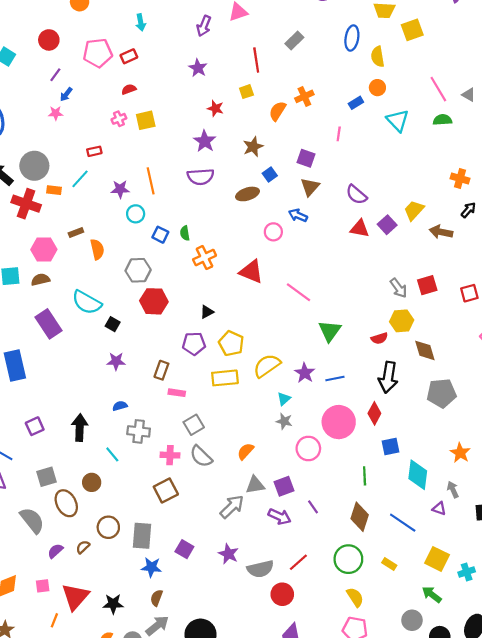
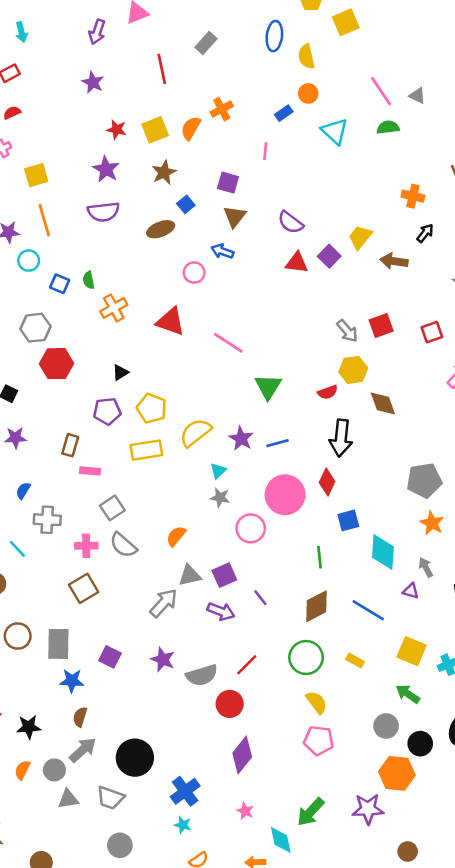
yellow square: (246, 92) -> (155, 130), moved, size x1.5
yellow square: (146, 120) -> (36, 175), moved
gray pentagon: (441, 393) -> (424, 480), moved
blue semicircle: (120, 406) -> (23, 491), turned -40
brown diamond: (360, 517) -> (316, 606), turned 48

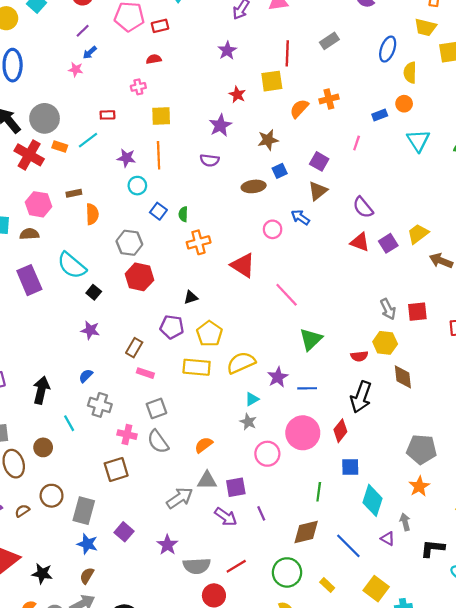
yellow square: (155, 130) -> (272, 81), moved
purple semicircle: (103, 212) -> (210, 160), size x0.7

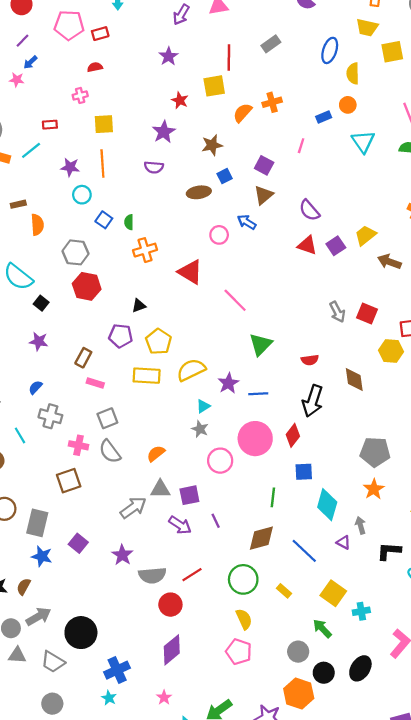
red square: (417, 312) -> (367, 314), turned 30
yellow hexagon: (385, 343) -> (391, 351), moved
brown semicircle: (87, 576) -> (24, 587), moved

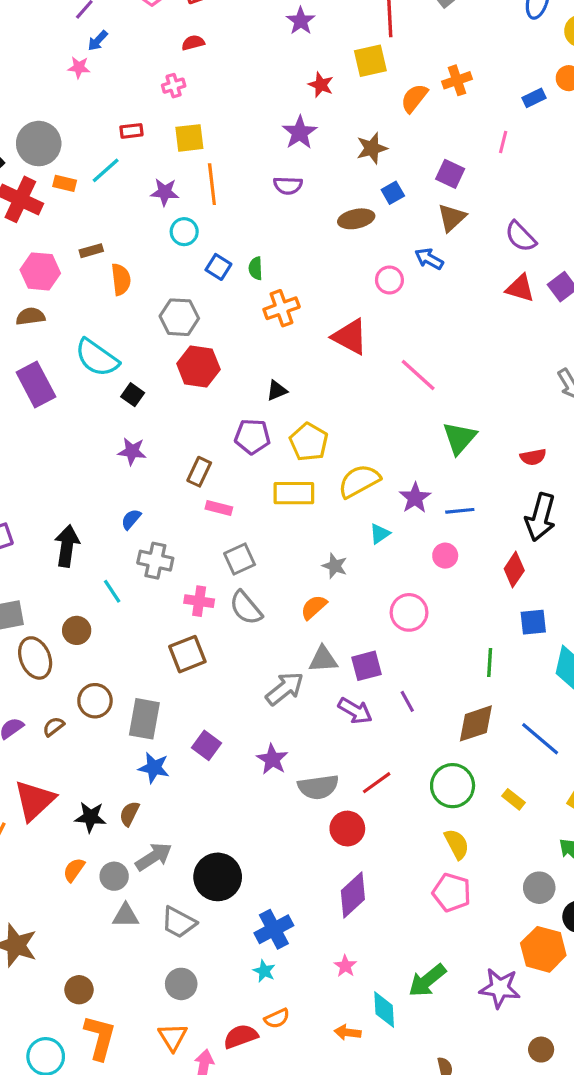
yellow square: (104, 124) -> (189, 138), moved
gray star: (200, 429) -> (335, 566), moved
pink circle: (255, 439) -> (445, 556), moved, size x0.5

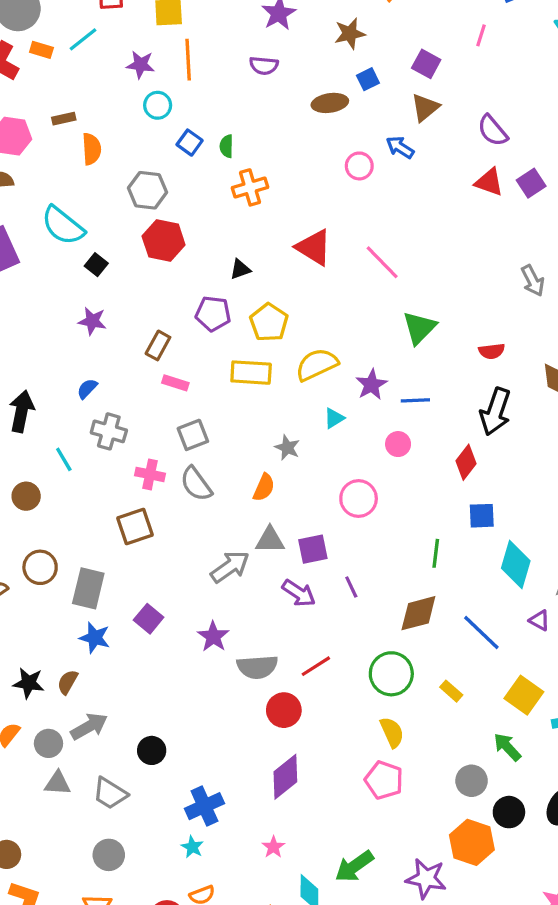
red triangle: (350, 337) -> (314, 247), moved
orange semicircle: (314, 607) -> (264, 487), turned 152
black circle: (218, 877) -> (152, 750), size x0.6

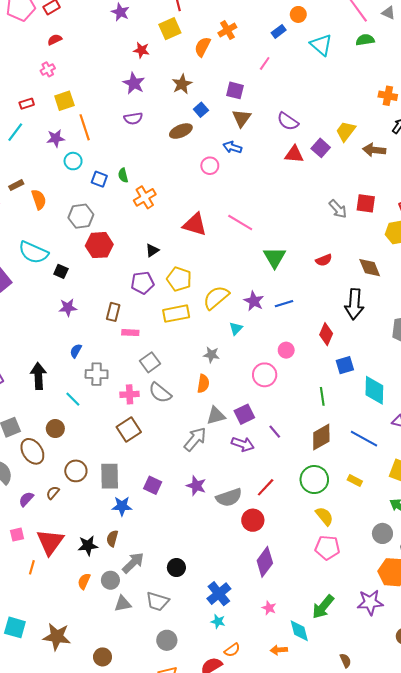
pink line: (481, 35) -> (265, 63), turned 32
black arrow: (495, 412) -> (354, 304), moved
pink circle: (398, 444) -> (286, 350), moved

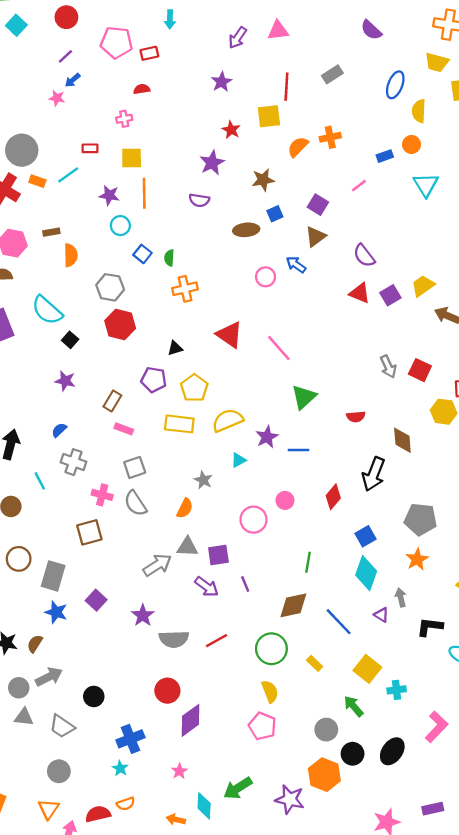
blue square: (345, 365) -> (366, 536), moved, turned -30
red circle: (253, 520) -> (167, 691), moved

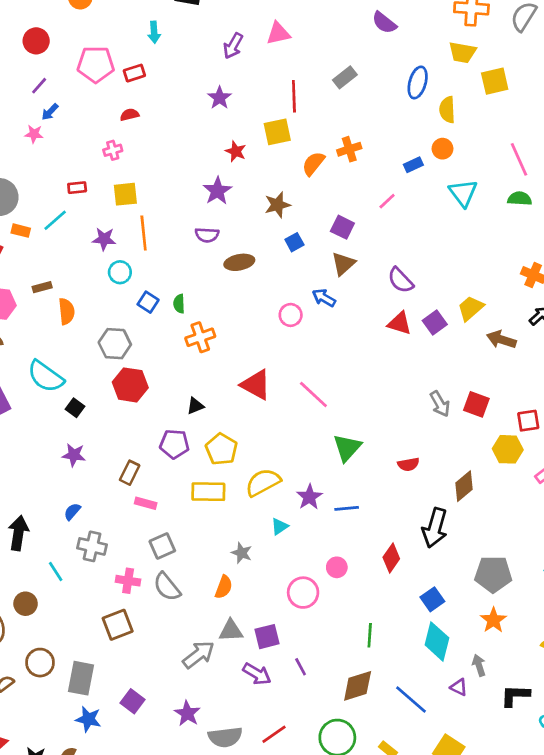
brown ellipse: (246, 230) -> (239, 262), moved
brown diamond: (402, 440) -> (464, 486), turned 60

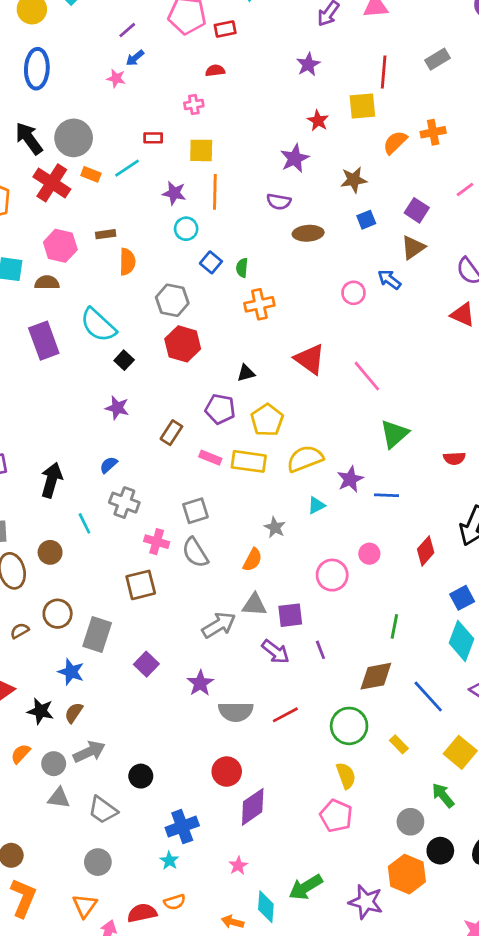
pink rectangle: (146, 503) -> (210, 458), moved
blue star: (88, 719) -> (71, 672), moved

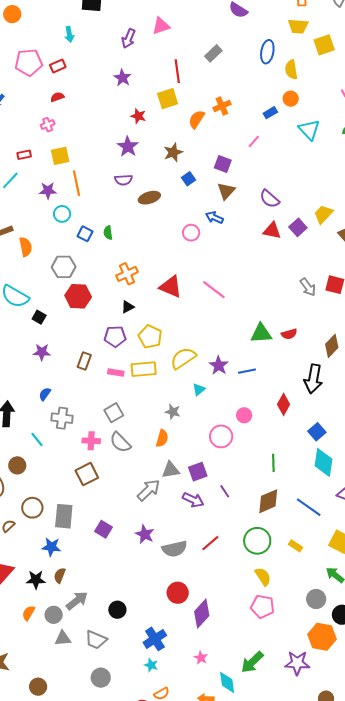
orange cross: (259, 304) -> (127, 274), moved
green triangle: (394, 434) -> (261, 333), moved, turned 50

